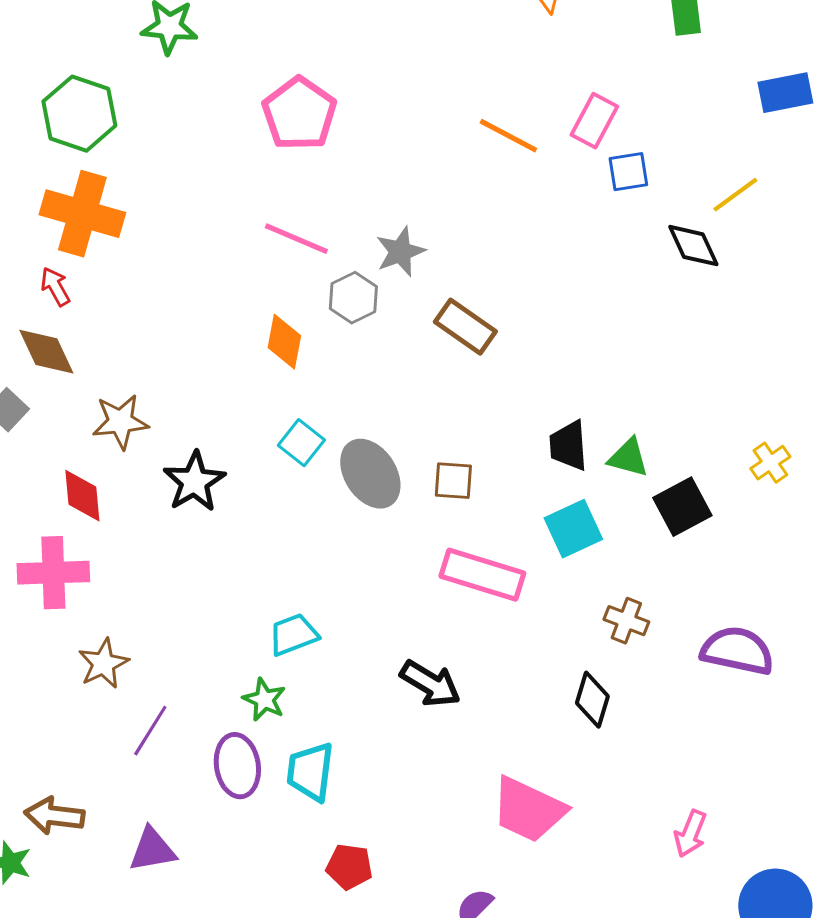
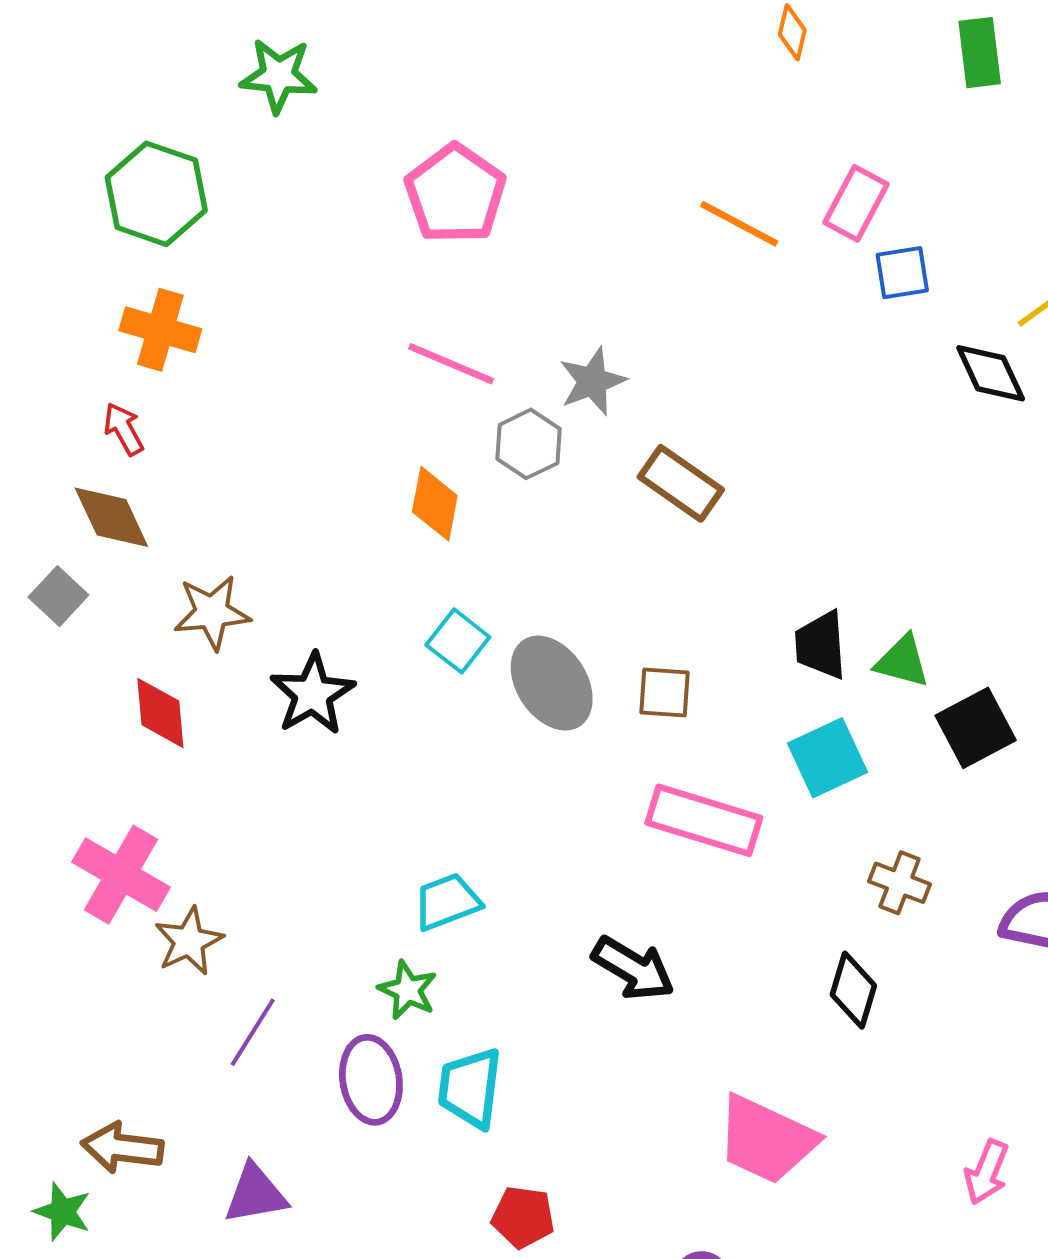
orange cross: (82, 214) -> (160, 330), size x0.7
pink cross: (53, 573) -> (121, 875), moved, turned 32

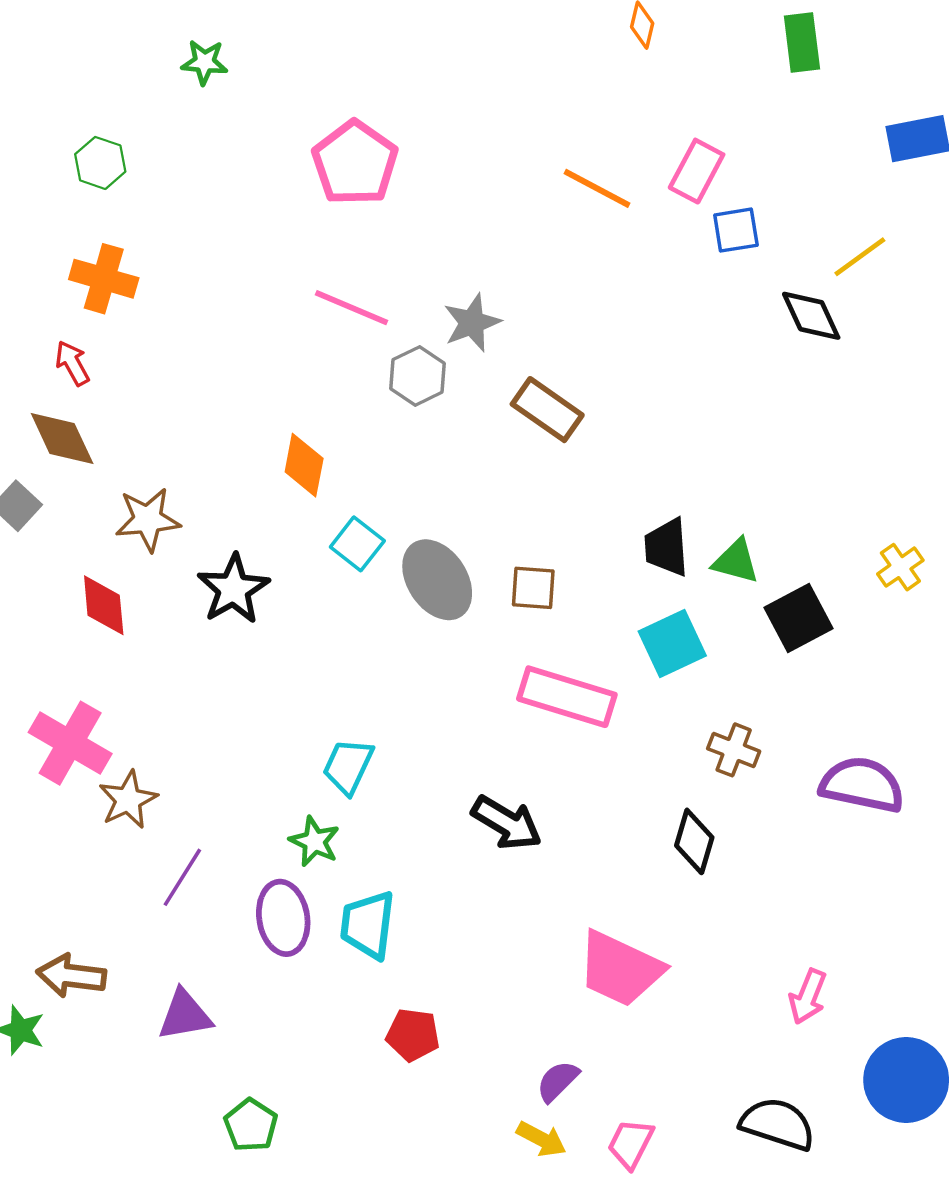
green star: (279, 76) -> (204, 62), size x0.7
green hexagon: (156, 194) -> (100, 163), size x0.6
orange diamond: (435, 504) -> (304, 465), moved
cyan trapezoid: (447, 902) -> (348, 766), turned -44

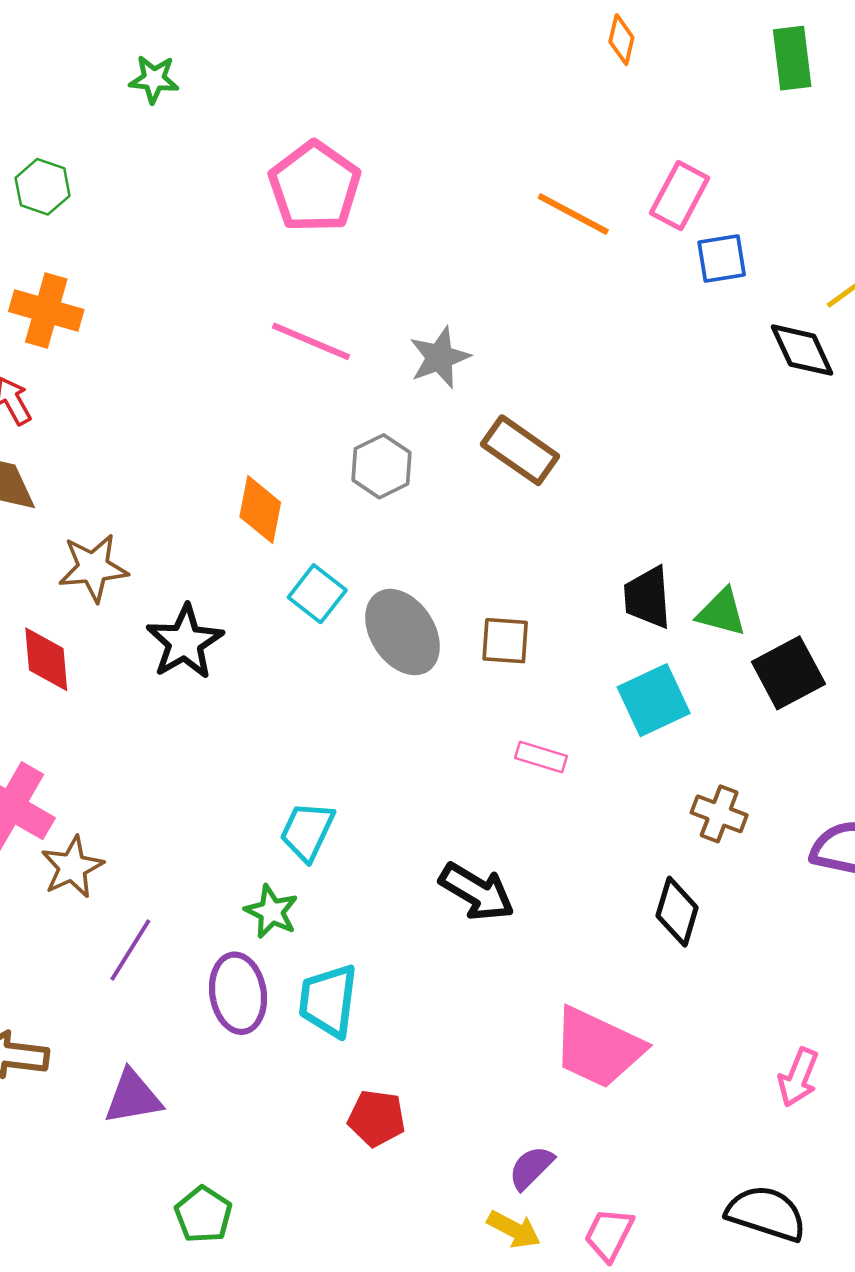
gray hexagon: (418, 376) -> (381, 466), moved
pink rectangle: (567, 697) -> (541, 757), size x0.5

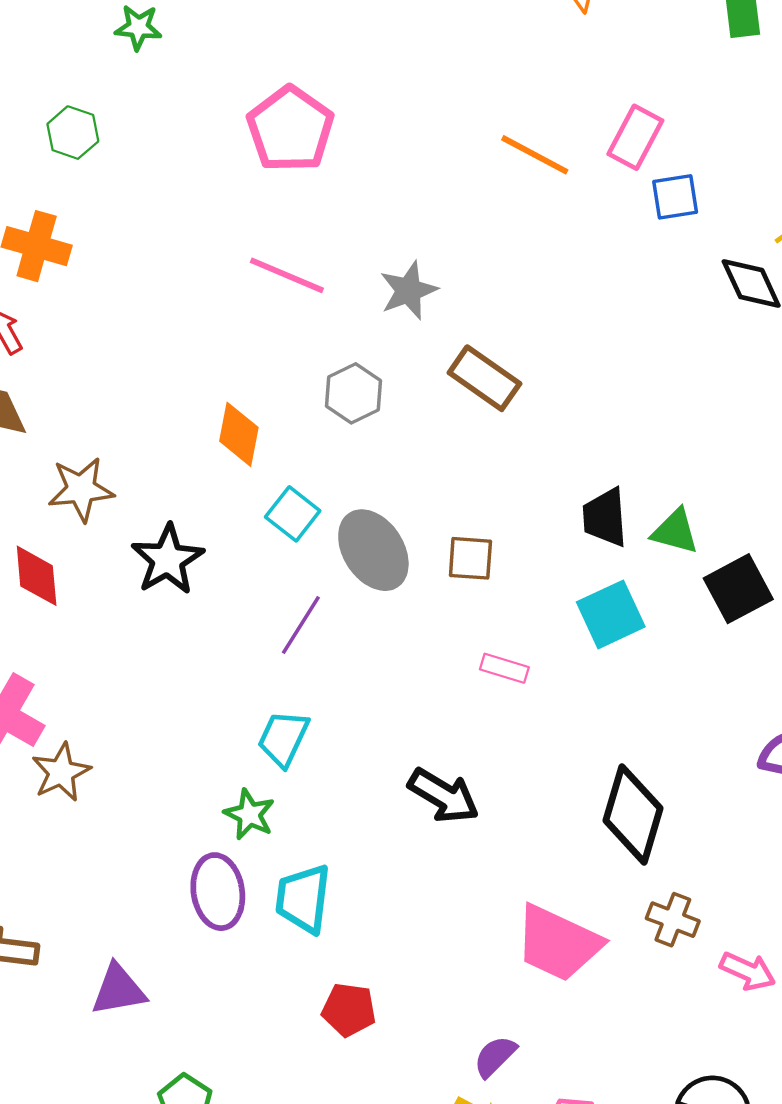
green hexagon: (43, 187) -> (73, 133), moved
brown cross: (719, 814) -> (673, 920), moved
black diamond: (677, 912) -> (633, 814), size x1.5
purple line: (130, 950) -> (301, 625), moved
pink arrow: (798, 1077) -> (748, 971), turned -88

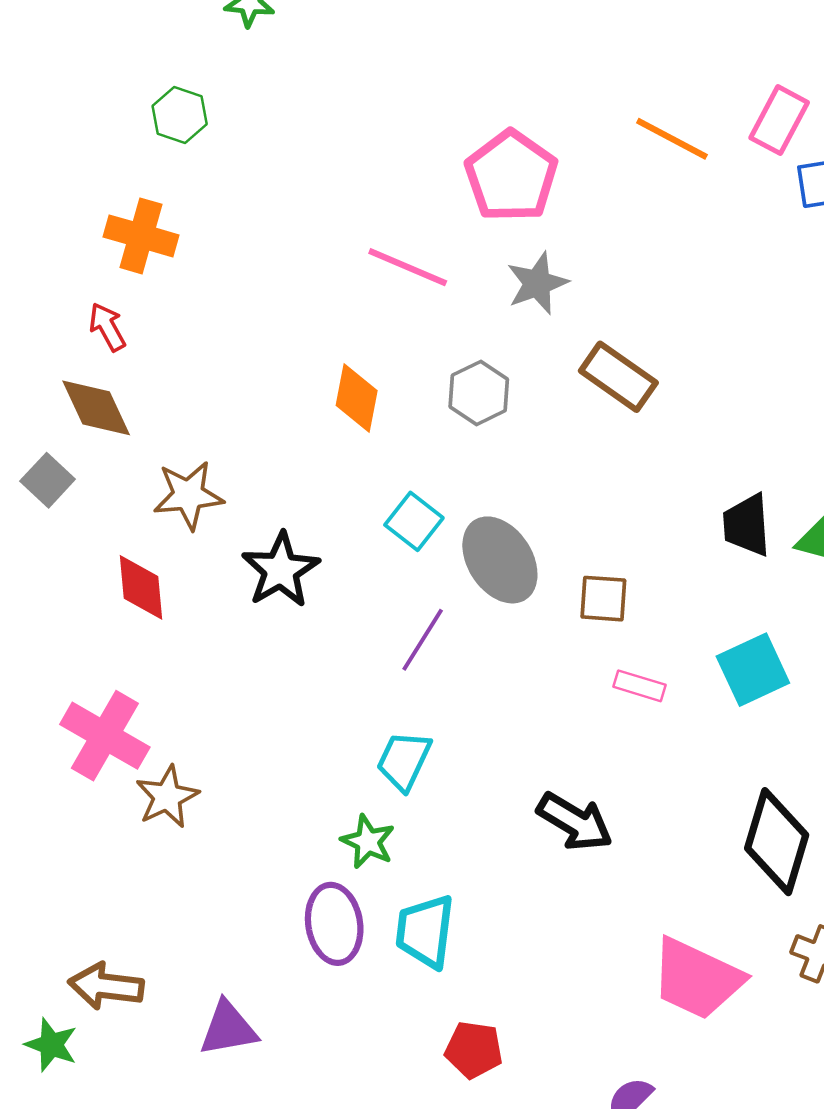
pink pentagon: (290, 129) -> (511, 176), moved
orange diamond: (239, 434) -> (357, 398), moved
brown square: (470, 558) -> (603, 599), moved
cyan square: (611, 614) -> (753, 670), moved

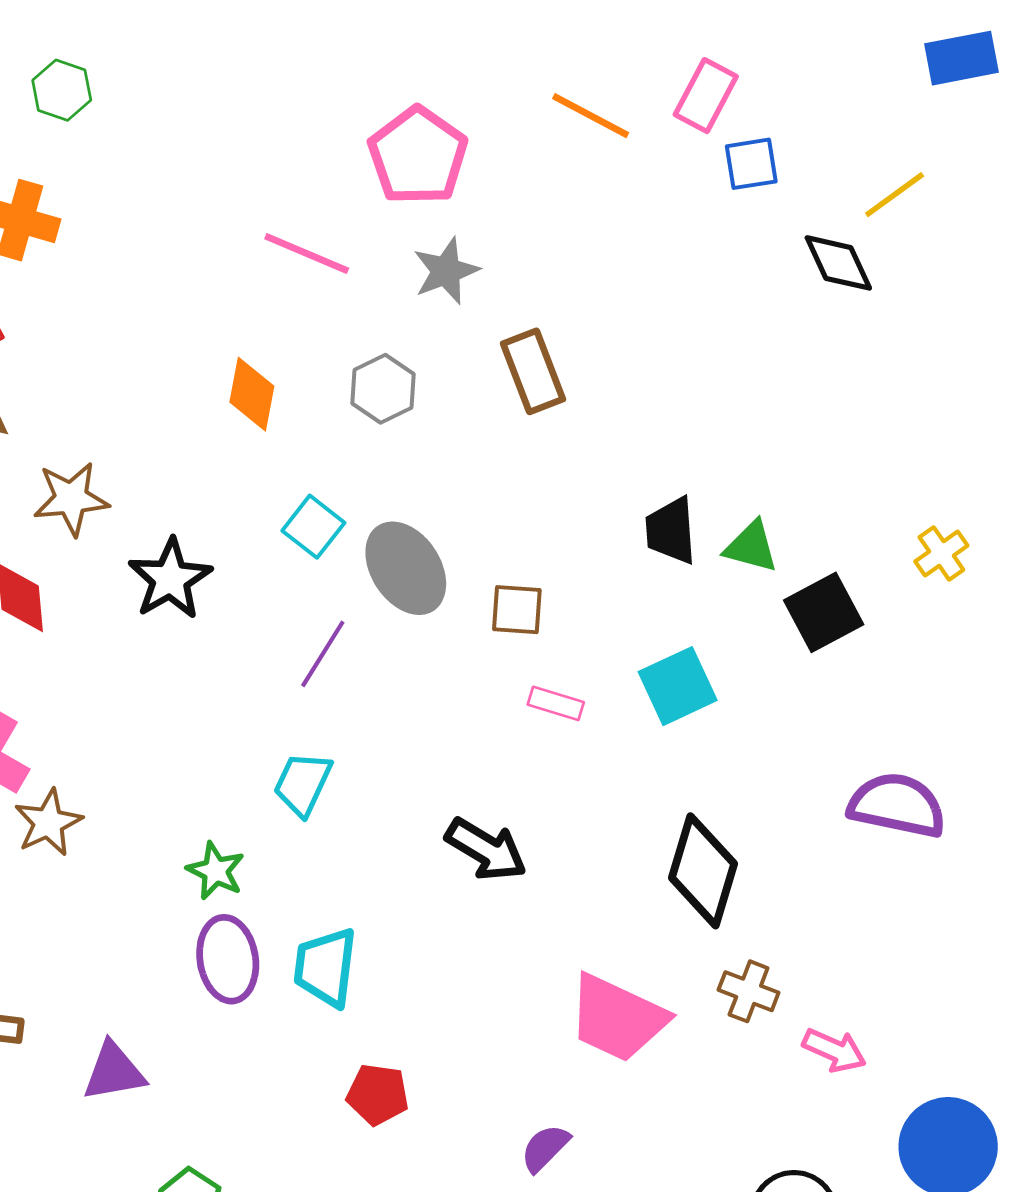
brown rectangle: (618, 377) -> (533, 371), turned 34
green star: (368, 842) -> (216, 871), moved

